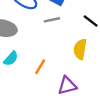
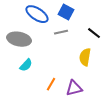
orange line: (40, 67) -> (51, 84), moved

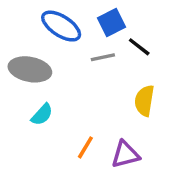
blue square: (66, 12) -> (111, 23), turned 35
black line: (94, 33) -> (139, 47), moved

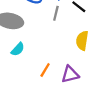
gray line: (103, 57) -> (56, 13), turned -64

